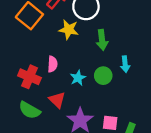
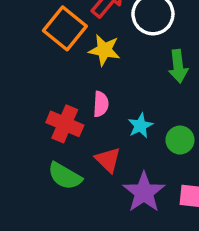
yellow star: (69, 30) -> (104, 50), moved
green circle: (103, 76) -> (180, 140), moved

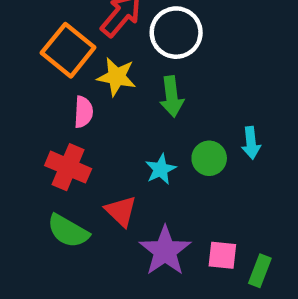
green arrow: (178, 66) -> (172, 97), moved
pink semicircle: (101, 104) -> (83, 112), moved
green circle: (180, 140) -> (209, 158), moved

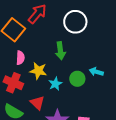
white circle: (176, 33) -> (75, 22), moved
yellow star: (117, 77) -> (38, 71), moved
cyan arrow: (251, 143) -> (96, 72), turned 112

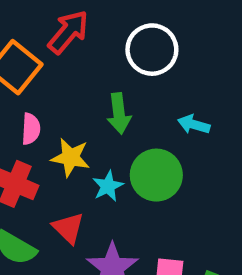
cyan arrow: (96, 72) -> (194, 124), moved
green circle: (77, 79) -> (156, 175), size x1.5

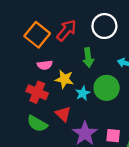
red arrow: (68, 32) -> (66, 30), moved
pink semicircle: (31, 129) -> (45, 65), turned 80

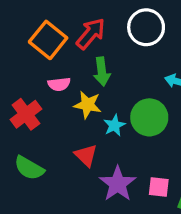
green arrow: (88, 57) -> (102, 72), moved
red cross: (37, 92) -> (26, 114), moved, turned 30
green semicircle: (37, 124) -> (29, 168), moved

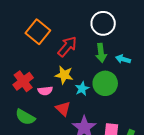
red arrow: (91, 34) -> (67, 47), moved
green arrow: (102, 72) -> (101, 53), moved
pink semicircle: (59, 84) -> (45, 91), moved

